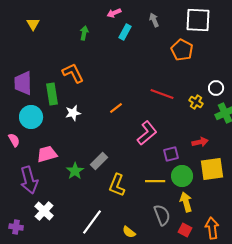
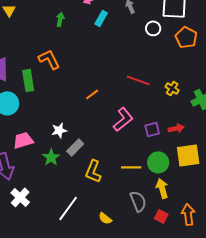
orange pentagon: (182, 50) -> (186, 37), moved
white circle: (216, 88) -> (153, 28), moved
white star: (73, 113) -> (59, 130), moved
purple square: (171, 154) -> (152, 129), moved

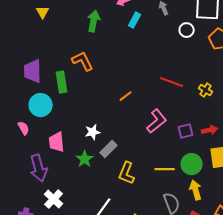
green arrow: (60, 19) -> (94, 21), size x1.5
pink trapezoid: (23, 140) -> (57, 142), turned -80

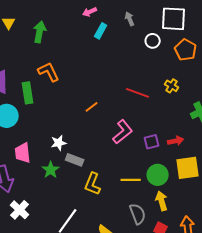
green arrow: (94, 21) -> (40, 32), moved
yellow cross: (206, 90) -> (172, 86), moved
gray rectangle: (109, 149) -> (75, 160), turned 66

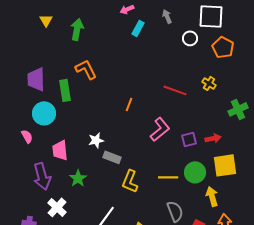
orange line: (92, 107) -> (129, 104), turned -32
green star: (51, 170) -> (78, 178), moved
yellow arrow: (162, 201) -> (212, 196), moved

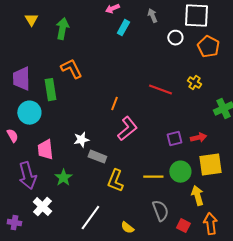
pink L-shape: (160, 129) -> (127, 129), moved

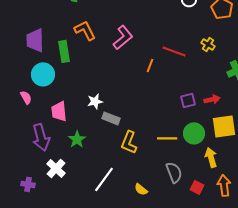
orange line: (114, 104) -> (150, 65), moved
pink L-shape: (127, 129) -> (123, 37), moved

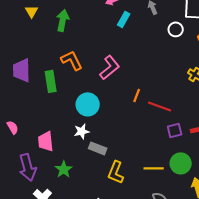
red line: (174, 51) -> (160, 106), moved
cyan circle: (43, 74) -> (88, 104), moved

